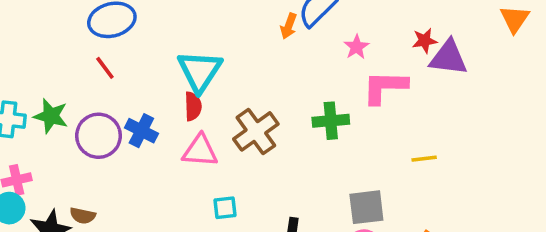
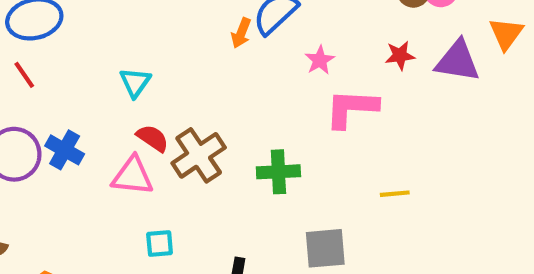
purple triangle: (448, 58) -> (458, 61), moved
cyan triangle: (200, 71) -> (135, 82), size x0.6
red semicircle: (193, 106) -> (153, 138), moved, turned -56
green cross: (331, 121) -> (278, 172), moved

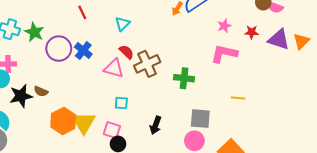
orange triangle: (506, 34) -> (301, 41), moved
pink star: (320, 60) -> (224, 26), moved
red line: (24, 75) -> (82, 12), moved

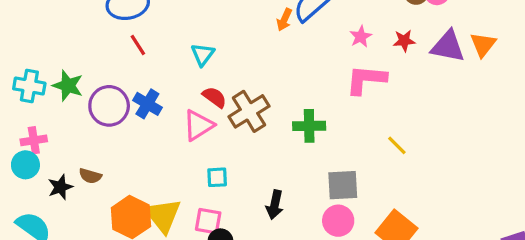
pink triangle: (114, 68) -> (198, 125), turned -40
black star: (21, 96) -> (60, 187), size x0.7
yellow line: (238, 98) -> (397, 145), turned 48

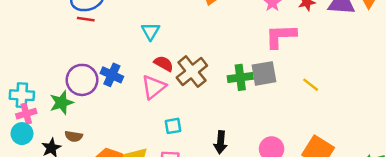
red line: (138, 45) -> (86, 19), moved, turned -42
cyan cross: (29, 86) -> (22, 95), moved
green star: (68, 86) -> (62, 103), moved, turned -30
gray square: (343, 185) -> (264, 73), moved

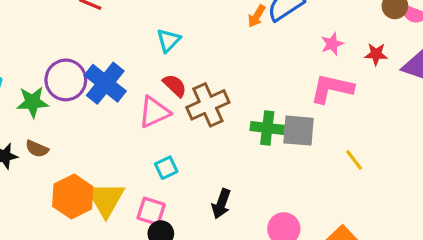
blue cross: (112, 75) -> (105, 83), size x1.4
cyan square: (173, 126) -> (166, 168), turned -30

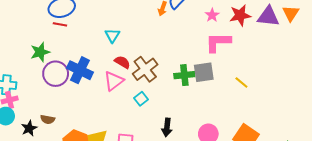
red star: (376, 54) -> (240, 15), size x1.5
green star: (32, 102) -> (40, 52), moved
cyan square: (166, 168) -> (141, 99), moved

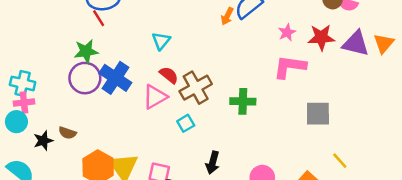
red line: (60, 24) -> (99, 18), turned 40
green star: (40, 52) -> (86, 51), moved
gray square: (204, 72) -> (318, 114), moved
yellow line: (241, 82) -> (340, 161), moved

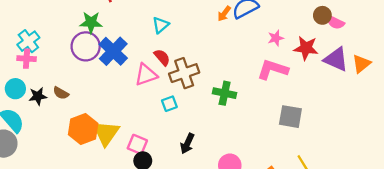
cyan cross: (23, 83) -> (28, 41), turned 30
cyan circle: (16, 122) -> (15, 89), moved

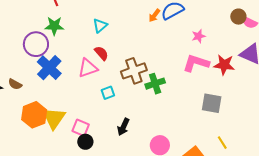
green star: (91, 22) -> (54, 26), moved
red star: (306, 48) -> (224, 65), moved
blue cross: (113, 51) -> (49, 68), moved
brown cross: (184, 73) -> (134, 71), moved
green cross: (225, 93) -> (155, 84), turned -30

